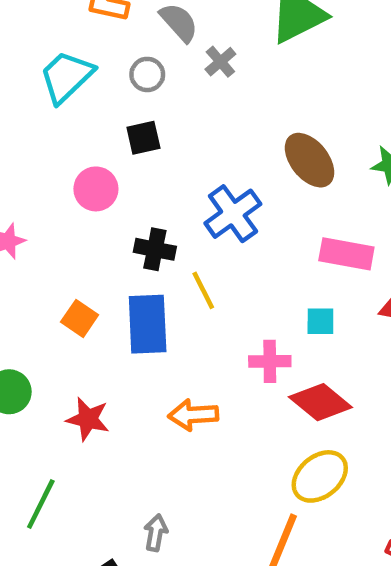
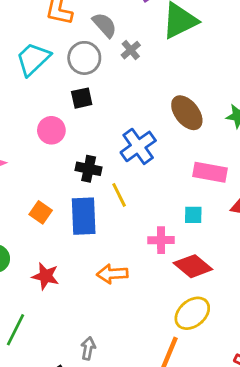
gray circle: (147, 74) -> (84, 58), size x1.5

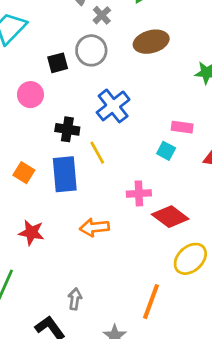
gray circle: (84, 58) -> (91, 50), moved
brown ellipse: (187, 113) -> (151, 42), moved, turned -64
pink rectangle: (210, 172) -> (182, 127), size x0.7
cyan square: (193, 215) -> (166, 151), moved, turned 30
yellow ellipse: (192, 313) -> (190, 259), moved

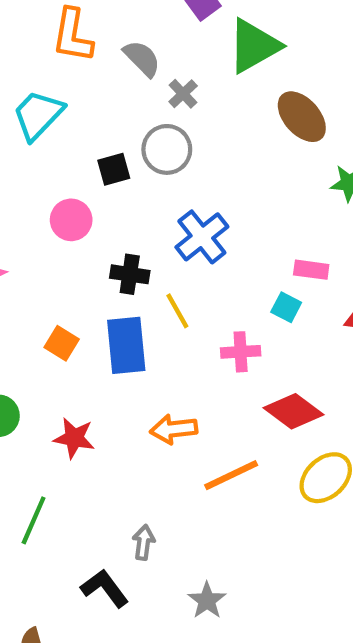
brown ellipse: (151, 42) -> (302, 117), moved, turned 64
pink cross: (139, 193) -> (241, 352), moved
orange line: (151, 302) -> (231, 475), moved, turned 45

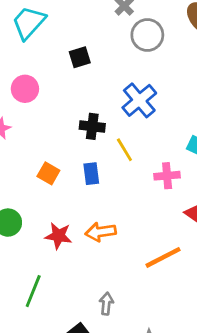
gray circle: (167, 149) -> (147, 35), moved
pink circle: (71, 220) -> (25, 89), moved
blue rectangle: (126, 345) -> (91, 174), size x0.6
orange arrow: (174, 429) -> (101, 232), moved

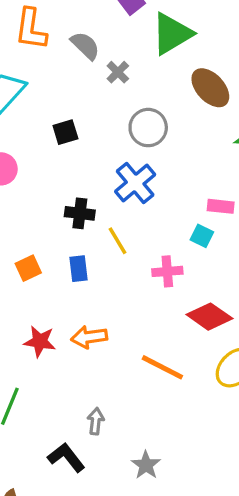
gray circle: (147, 35) -> (148, 128), moved
orange square: (48, 173) -> (28, 268), turned 35
orange line: (163, 257) -> (162, 367), turned 54

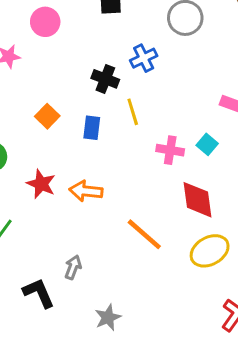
blue cross: (135, 183) -> (144, 58), moved, size x0.7
cyan square: (202, 236) -> (207, 144), moved
orange square: (28, 268) -> (47, 116), turned -35
red diamond: (209, 317) -> (198, 200), turned 33

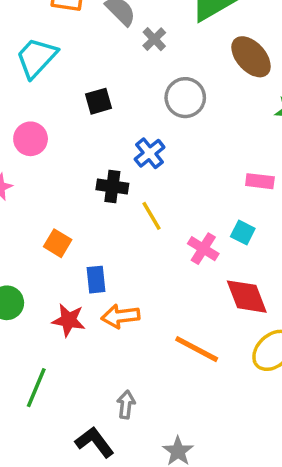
blue rectangle: (92, 128) -> (96, 280), moved
pink cross: (170, 150) -> (203, 249), turned 36

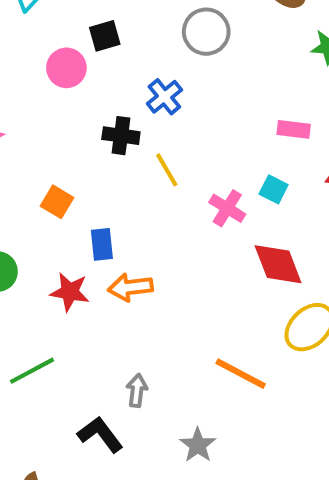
pink circle: (31, 139) -> (66, 68), moved
orange line: (197, 349) -> (241, 374), moved
green line: (36, 388) -> (32, 371), turned 39

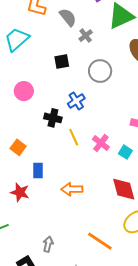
black square: (105, 36) -> (62, 62), moved
pink circle: (66, 68) -> (24, 91), moved
pink cross: (227, 208) -> (101, 143), moved
orange arrow: (130, 287) -> (72, 189), moved

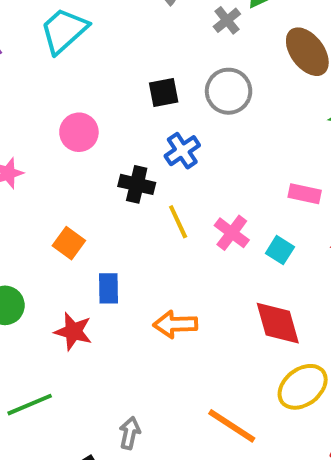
gray cross: (86, 36) -> (227, 20), moved
black square: (62, 62) -> (164, 92), moved

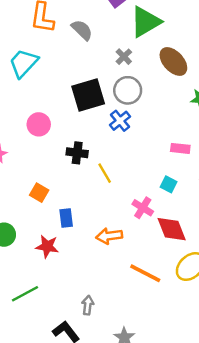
gray cross: (227, 20) -> (124, 57), moved
black square: (164, 92) -> (88, 95), size x1.8
blue cross: (182, 151) -> (120, 121), moved
pink cross: (232, 233) -> (143, 208), moved
orange line: (232, 426) -> (145, 273), moved

